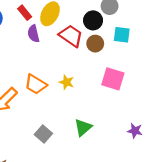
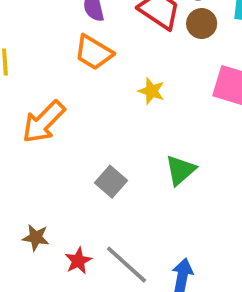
orange trapezoid: (36, 84) -> (94, 52), moved

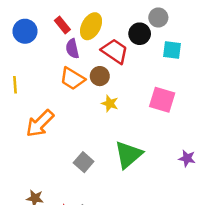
brown circle: (202, 24) -> (100, 76), moved
green triangle: (180, 170) -> (128, 155), size x1.4

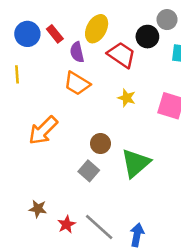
red rectangle: (62, 25) -> (55, 34), moved
brown circle: (100, 76) -> (100, 144), moved
yellow line: (15, 85) -> (17, 74), moved
yellow star: (110, 103) -> (127, 98), moved

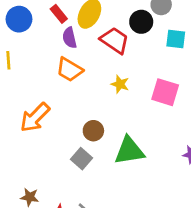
red rectangle: (55, 34) -> (59, 14), moved
green triangle: (136, 163) -> (129, 151), turned 32

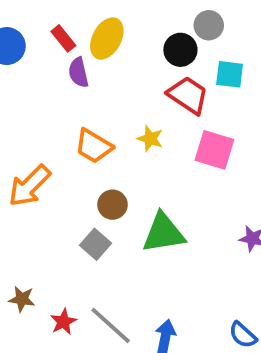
red trapezoid: (115, 40) -> (188, 95), moved
orange trapezoid: (69, 70) -> (94, 146), moved

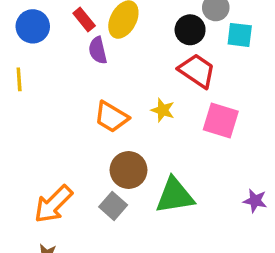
cyan square: (230, 74) -> (240, 35), moved
orange arrow: (29, 186) -> (53, 204), moved
brown circle: (112, 205) -> (129, 170), size x1.4

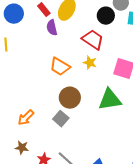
red trapezoid: (197, 71) -> (93, 40), moved
green triangle: (175, 196) -> (110, 100), moved
orange arrow: (53, 204) -> (26, 118), size x0.7

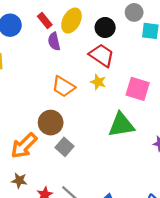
black circle: (106, 16) -> (105, 27), moved
brown circle: (70, 98) -> (51, 123), moved
orange arrow: (26, 118) -> (24, 146), size x1.4

